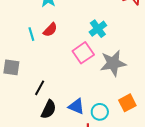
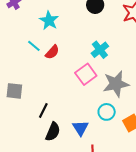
cyan line: (31, 34) -> (34, 46), moved, turned -32
blue triangle: (76, 106) -> (80, 128), turned 36
cyan circle: (100, 112) -> (107, 112), moved

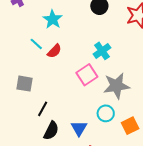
gray square: (14, 91) -> (25, 84), moved

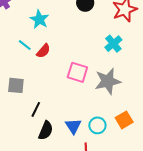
cyan cross: (102, 51) -> (113, 44), moved
pink square: (87, 75) -> (77, 72), turned -35
cyan circle: (106, 113) -> (97, 125), moved

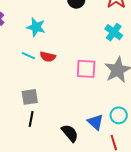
red semicircle: (43, 51) -> (48, 57), turned 77
black line: (36, 109) -> (31, 119), moved
black semicircle: (46, 131) -> (70, 133), turned -48

